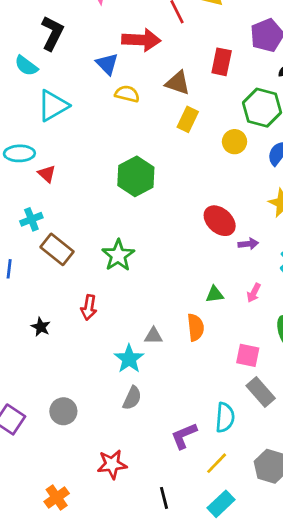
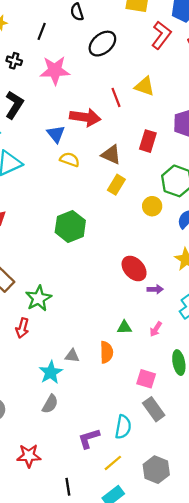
green star: (118, 255) -> (39, 298), moved

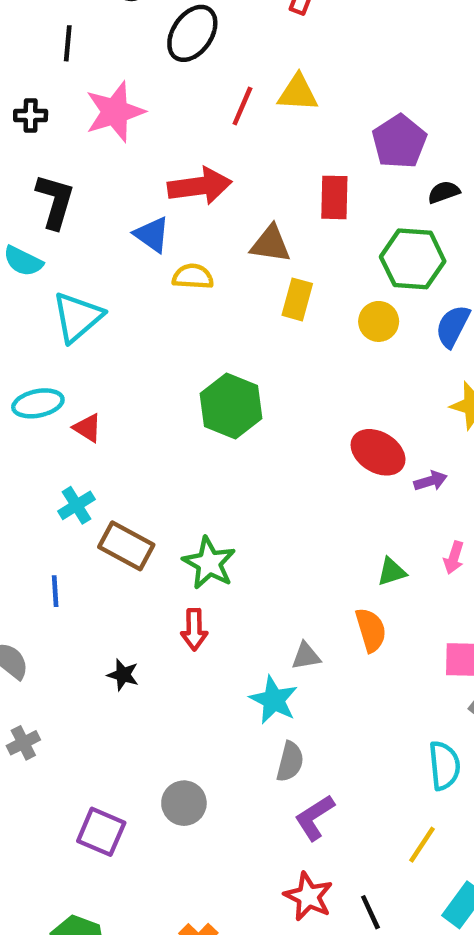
red line: (116, 97) -> (242, 106), moved, turned 60
purple L-shape: (89, 438) -> (315, 818), moved
red star: (29, 456) -> (308, 896), moved, turned -30
yellow line: (113, 463) -> (422, 845), moved

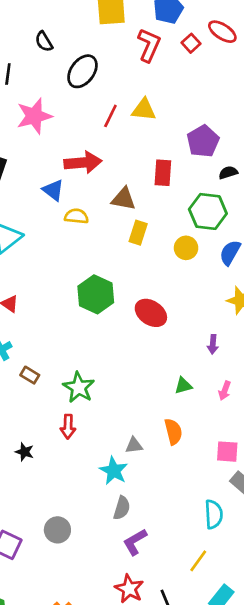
red ellipse: (378, 452) -> (151, 313), moved
purple arrow: (431, 481) -> (213, 344), turned 108
brown rectangle: (126, 546) -> (30, 375), size x0.6
green triangle: (392, 572) -> (183, 386), moved

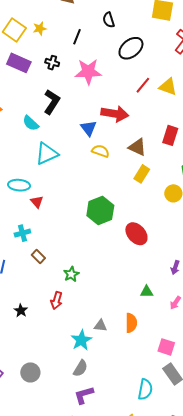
green star: (79, 387) -> (71, 274), size x0.7

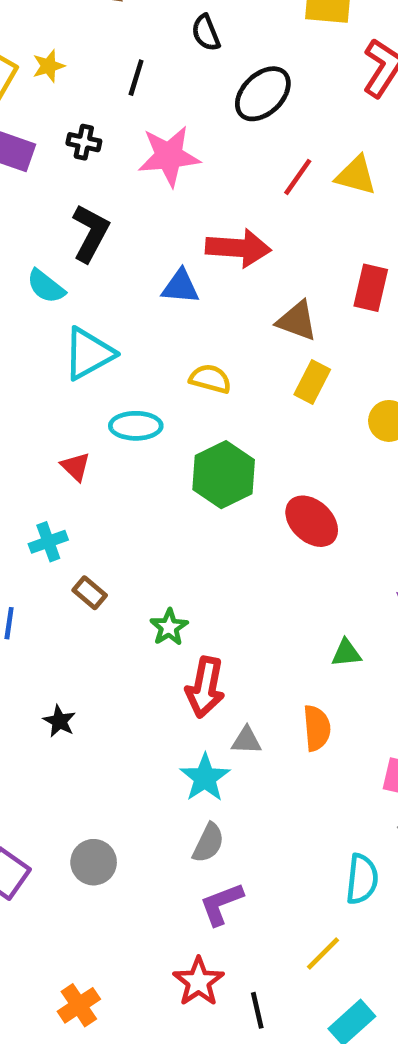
blue triangle: (89, 128) -> (180, 287), turned -42
yellow semicircle: (101, 151) -> (210, 379), moved
cyan ellipse: (19, 185) -> (136, 426), moved
red arrow: (57, 300) -> (205, 687), moved, size x1.4

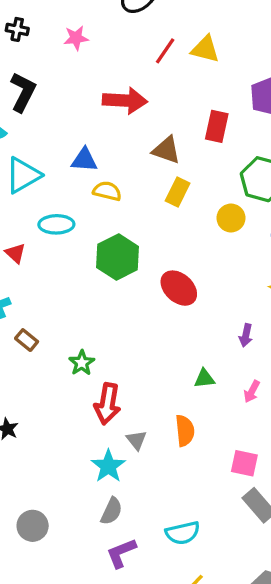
pink star: (169, 156) -> (76, 38), size x0.6
blue triangle: (180, 287) -> (84, 160), moved
gray triangle: (246, 740) -> (136, 440), turned 50
cyan semicircle: (362, 879) -> (183, 533), moved, turned 72

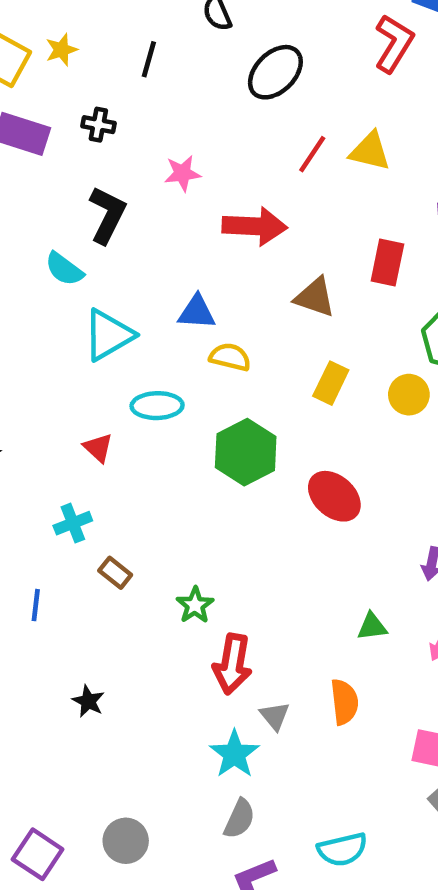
pink star: (76, 38) -> (182, 173), moved
yellow rectangle: (178, 192) -> (331, 383), moved

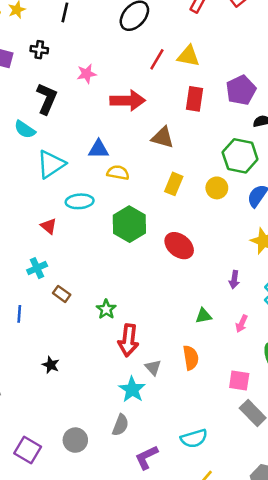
red rectangle: (387, 262) -> (194, 99), moved
gray semicircle: (239, 819) -> (120, 425), moved

